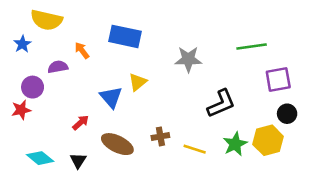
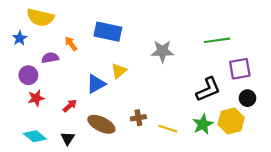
blue triangle: (111, 97) -> (96, 84), turned 42
black L-shape: (221, 104) -> (208, 89), moved
red star: (21, 110) -> (36, 98), moved

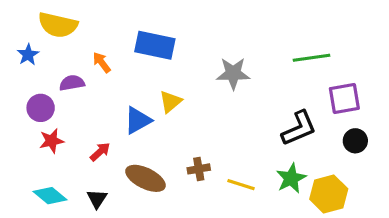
yellow hexagon: (231, 121) -> (329, 194), moved

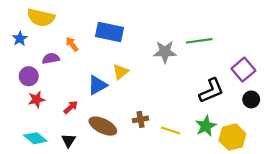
green line: (311, 58) -> (199, 41), moved
purple square: (344, 98) -> (243, 70), turned -30

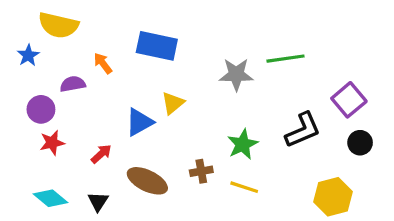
green star: (206, 126) -> (243, 144), moved

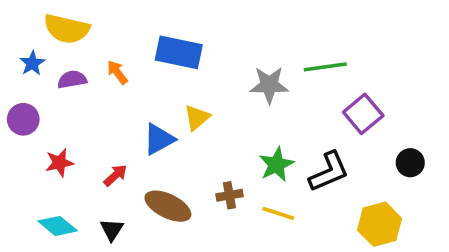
purple semicircle: (73, 84) -> (72, 80), moved
purple square: (349, 100) -> (363, 114), moved
purple circle: (41, 109) -> (23, 119), moved
black L-shape: (303, 130) -> (329, 172), moved

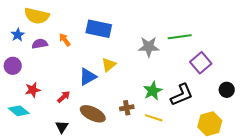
cyan diamond: (58, 226) -> (19, 111), moved

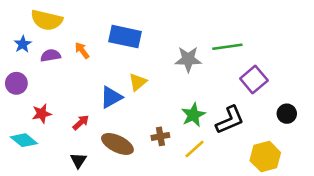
yellow line: (154, 118) -> (195, 149), turned -60

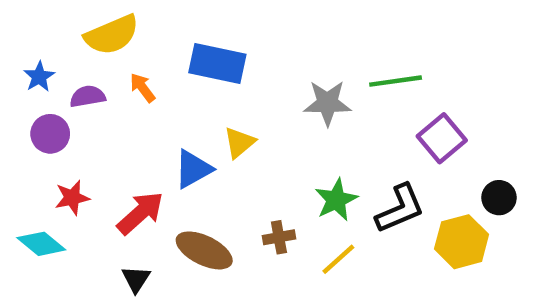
yellow semicircle: (47, 20) -> (112, 35), moved, turned -36
purple circle: (16, 83) -> (50, 134), moved
red arrow: (81, 122) -> (140, 213), size x1.6
yellow hexagon: (265, 157) -> (462, 242), moved

